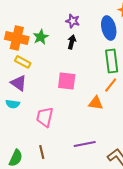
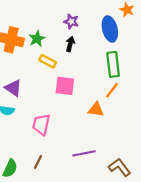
yellow rectangle: (23, 62) -> (48, 61), moved
brown line: (42, 152) -> (38, 162), turned 40

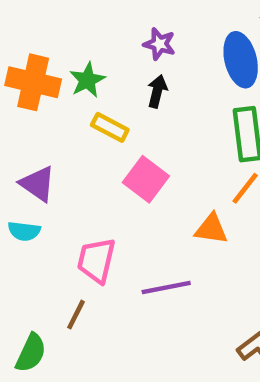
pink square: (65, 86) -> (146, 179), turned 30
purple line: (84, 153) -> (166, 287), moved
brown line: (38, 162) -> (76, 315), moved

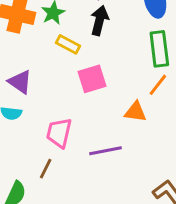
black arrow: (157, 91) -> (99, 20), size x1.4
pink square: (146, 179) -> (92, 79), turned 36

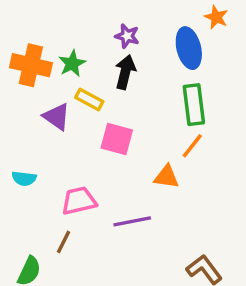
pink square: (92, 79) -> (117, 139), turned 32
purple triangle: (20, 82) -> (57, 117), moved
pink trapezoid: (59, 133) -> (79, 201), turned 64

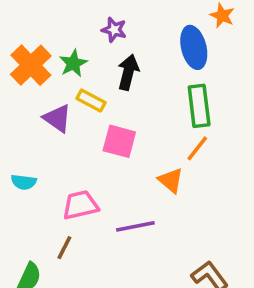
purple star: (127, 36) -> (114, 30), moved
orange cross: (31, 65) -> (31, 65), turned 33
orange triangle: (166, 177) -> (171, 180), turned 32

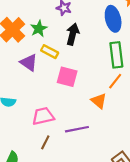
brown line: (64, 248) -> (45, 142), moved

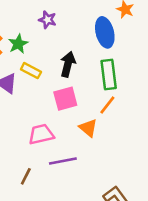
black arrow: (73, 34) -> (68, 64), moved
pink square: (67, 77) -> (65, 99), moved, turned -30
pink trapezoid: (43, 116) -> (41, 134), moved

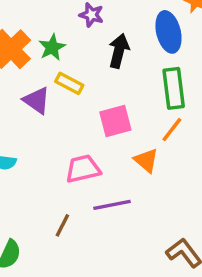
black arrow: (68, 64) -> (119, 51), moved

